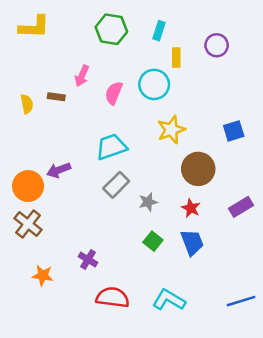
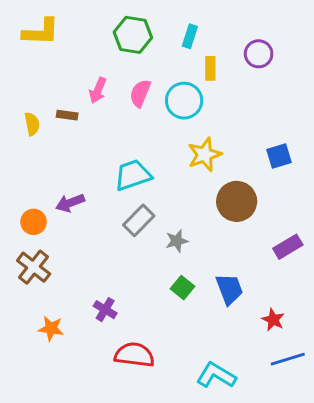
pink semicircle: (114, 93) -> (140, 93), moved
orange circle: (28, 186) -> (34, 222), size x0.7
red star: (191, 208) -> (273, 320), moved
cyan L-shape: (169, 300) -> (216, 375), moved

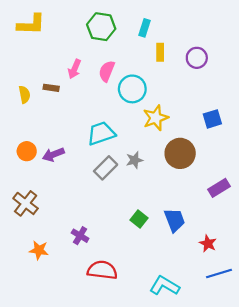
purple circle: (259, 54) -> (197, 58), moved
cyan circle: (184, 101) -> (132, 89), moved
orange circle: (34, 222) -> (27, 151), moved
gray star: (177, 241) -> (135, 160), moved

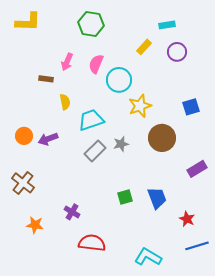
cyan rectangle: (145, 28) -> (167, 25), moved, turned 63
yellow rectangle: (160, 52) -> (144, 47), turned 42
yellow semicircle: (24, 94) -> (65, 102), moved
green square: (139, 219) -> (125, 197), turned 35

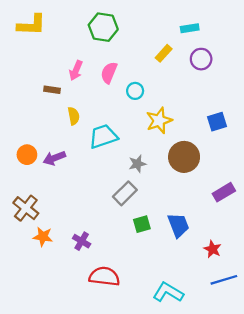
cyan circle: (119, 80) -> (135, 91), size x0.6
gray rectangle: (95, 151) -> (125, 193), moved
orange star: (35, 225) -> (43, 237), moved

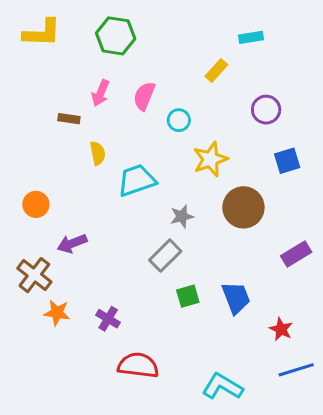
green hexagon: (103, 27) -> (116, 36), moved
purple circle: (201, 59) -> (266, 110), moved
purple arrow: (54, 158) -> (72, 243), moved

